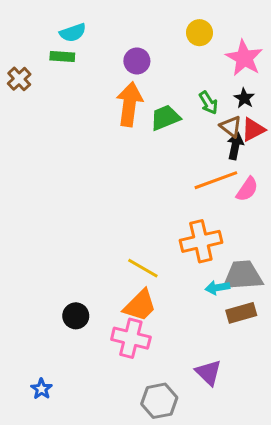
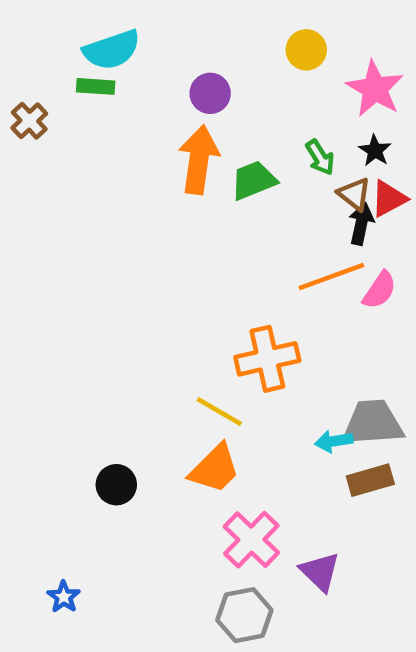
cyan semicircle: (73, 33) -> (112, 50), size x1.4
orange cross: (201, 241) -> (267, 359), moved
pink cross: (131, 338) -> (251, 540), moved, turned 30

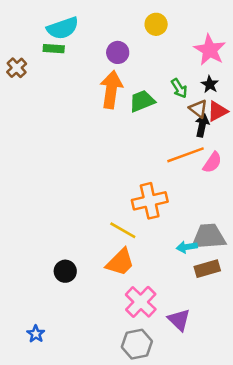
yellow circle: (306, 50) -> (156, 24), moved

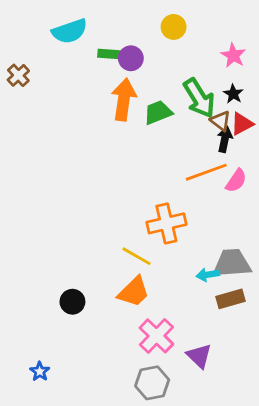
green rectangle: (54, 49) -> (109, 54), moved
pink star: (210, 50) -> (233, 55), size x0.7
green arrow: (179, 88) -> (199, 98), size x1.8

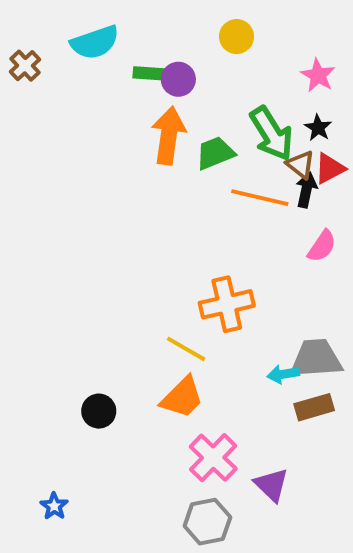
brown cross: (18, 75) -> (25, 66), moved
orange line: (206, 172) -> (260, 198), moved, turned 33

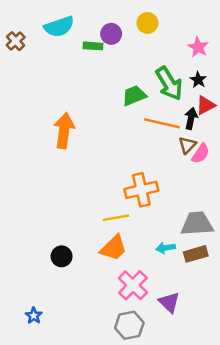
purple circle: (178, 79) -> (111, 34), moved
orange arrow: (169, 136) -> (64, 131), moved
brown triangle: (301, 165) -> (187, 145), moved, turned 36
yellow line: (186, 349) -> (116, 218), turned -40
cyan arrow: (283, 374) -> (166, 248), moved

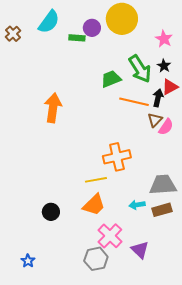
yellow circle: (147, 23) -> (122, 19), size x1.8
cyan semicircle: (59, 27) -> (49, 22), turned -35
gray hexagon: (129, 325) -> (96, 259), moved

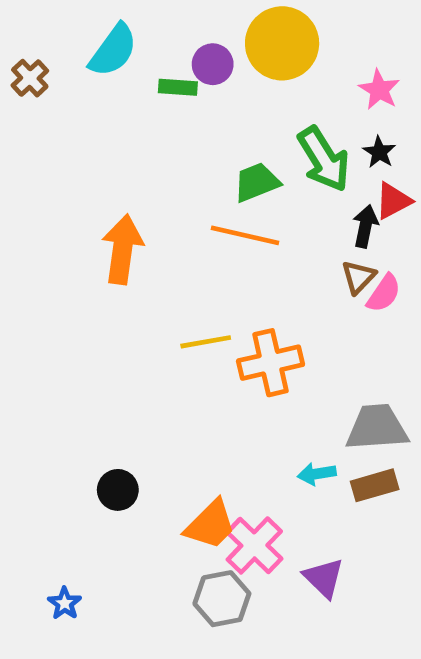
orange line: (134, 102) -> (245, 235), moved
yellow line: (96, 180) -> (206, 342), moved
orange trapezoid: (94, 205) -> (210, 525), moved

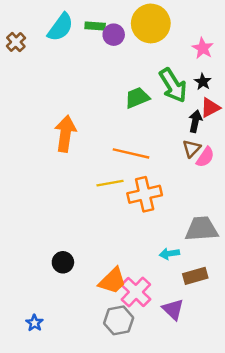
green rectangle: (178, 87) -> (95, 26), moved
orange line: (245, 235) -> (131, 153), moved
brown rectangle: (375, 485) -> (195, 276), moved

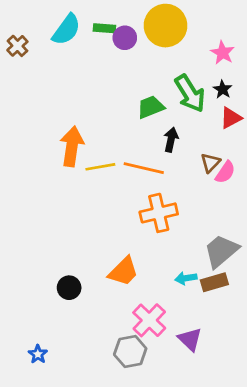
black arrow: (195, 121) -> (171, 140), moved
yellow line: (110, 183) -> (100, 167), moved
gray trapezoid: (201, 229) -> (221, 251), turned -36
brown rectangle: (195, 276) -> (214, 282), moved
orange trapezoid: (112, 281) -> (123, 271), moved

